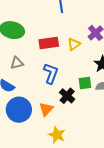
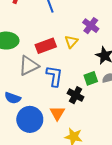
gray triangle: (17, 63) -> (29, 66), moved, size x1.5

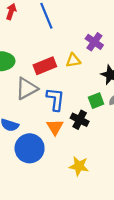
yellow triangle: (71, 42) -> (73, 60), turned 40
orange triangle: (57, 113) -> (55, 127), moved

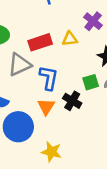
yellow star: (79, 166) -> (51, 152), moved

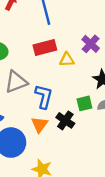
red rectangle: (40, 42) -> (45, 47), moved

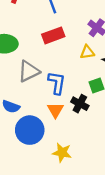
yellow triangle: (67, 60) -> (87, 52), moved

